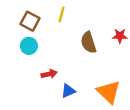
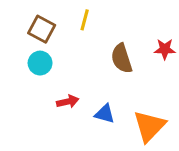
blue triangle: (68, 91) -> (105, 114), moved, turned 40
orange triangle: (109, 92) -> (149, 126), turned 30

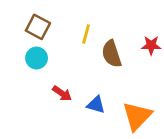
yellow line: (85, 20) -> (86, 34), moved
red arrow: (68, 102) -> (62, 93), turned 48

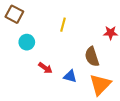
brown square: (38, 27) -> (14, 14), moved
brown semicircle: (112, 54) -> (92, 57), moved

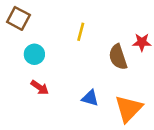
brown semicircle: (92, 57) -> (118, 57), moved
red arrow: (45, 68) -> (40, 87), moved

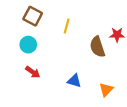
brown square: (18, 18) -> (33, 16), moved
orange triangle: (129, 109) -> (106, 90), size x0.6

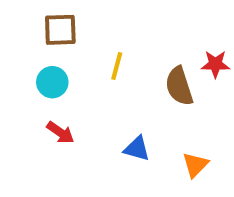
brown square: (33, 16) -> (60, 30), turned -30
yellow line: (67, 26) -> (117, 66), moved

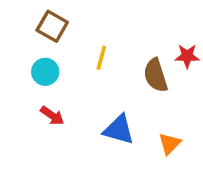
brown square: (60, 30) -> (52, 26), turned 32
blue triangle: (137, 149) -> (119, 130), size x1.4

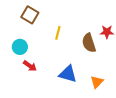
cyan circle: (45, 72) -> (20, 47), moved

